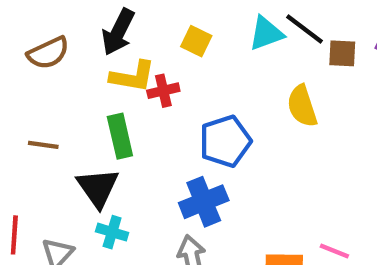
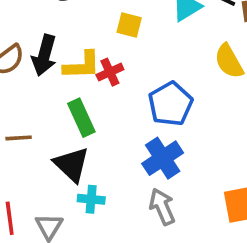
black arrow: (118, 32) -> (44, 55), moved

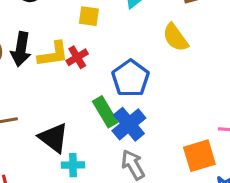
green rectangle: (81, 118) -> (105, 112), moved

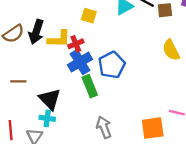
yellow semicircle: (175, 37) -> (171, 50), moved
blue cross: (129, 124) -> (80, 62), moved
cyan cross: (73, 165) -> (47, 118), moved

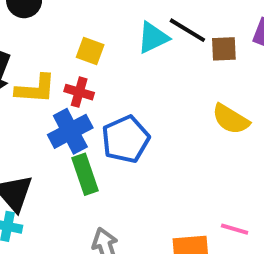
red cross: (76, 44) -> (79, 92), moved, turned 35
yellow semicircle: (171, 50) -> (231, 119), turned -35

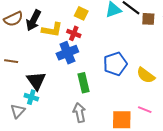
yellow semicircle: (231, 119) -> (146, 75), moved
blue pentagon: (126, 139) -> (115, 64), moved
green rectangle: (85, 174) -> (84, 83), moved

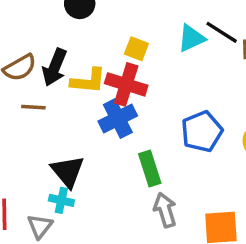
red cross: (74, 33) -> (126, 84), size x1.6
brown line: (11, 61) -> (33, 107), moved
gray arrow: (79, 113) -> (165, 210), moved

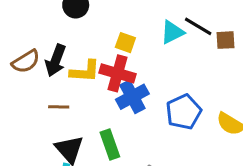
brown line: (33, 107) -> (59, 107), moved
blue cross: (118, 118) -> (132, 97), moved
green rectangle: (150, 168) -> (110, 144), moved

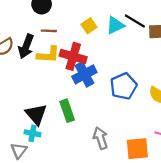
yellow square: (125, 43) -> (89, 26), moved, turned 35
brown line: (59, 107) -> (49, 31), moved

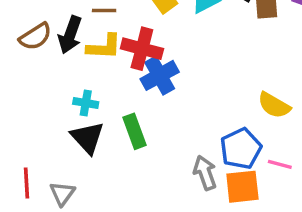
blue pentagon: (123, 86) -> (241, 149), moved
cyan cross: (33, 133) -> (86, 103), moved
gray arrow: (100, 138) -> (205, 173), moved

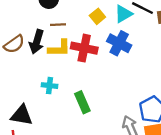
blue cross: (160, 75) -> (119, 43), moved, turned -30
black triangle: (87, 138) -> (22, 115), moved, turned -35

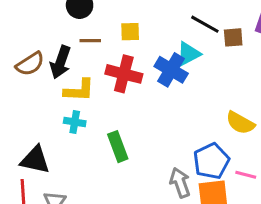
cyan triangle: (123, 14) -> (188, 54), moved
yellow square: (97, 16) -> (130, 32), moved, turned 35
yellow L-shape: (59, 48) -> (79, 90), moved

